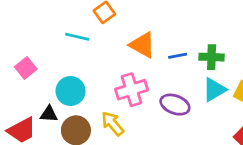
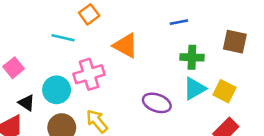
blue line: (178, 56) -> (179, 22), moved
pink cross: (132, 90) -> (89, 74), moved
black triangle: (49, 114) -> (27, 103), moved, turned 30

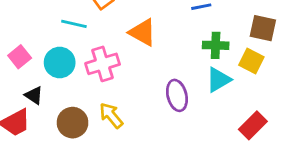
cyan circle: (57, 90) -> (60, 62), moved
yellow square: (225, 91) -> (251, 61), moved
purple ellipse: (157, 103) -> (177, 95), turned 56

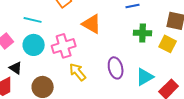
cyan line: (74, 24) -> (33, 20), moved
cyan triangle: (218, 80) -> (145, 77), moved
yellow arrow: (111, 115) -> (78, 72), moved

